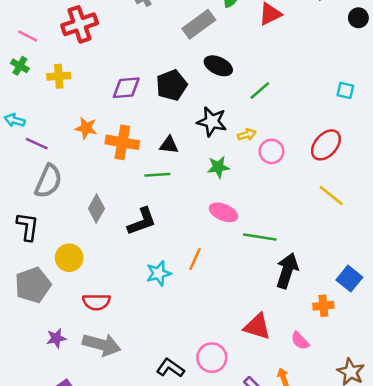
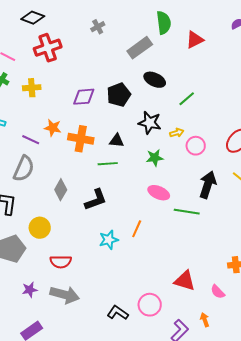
purple line: (37, 144) -> (31, 140), moved
black arrow: (287, 271) -> (208, 185), moved

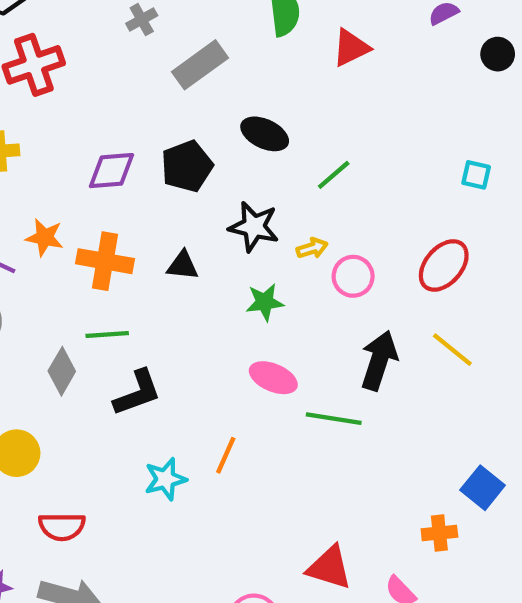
gray rectangle: (140, 48) -> (200, 65), moved
green line: (108, 164) -> (107, 335), moved

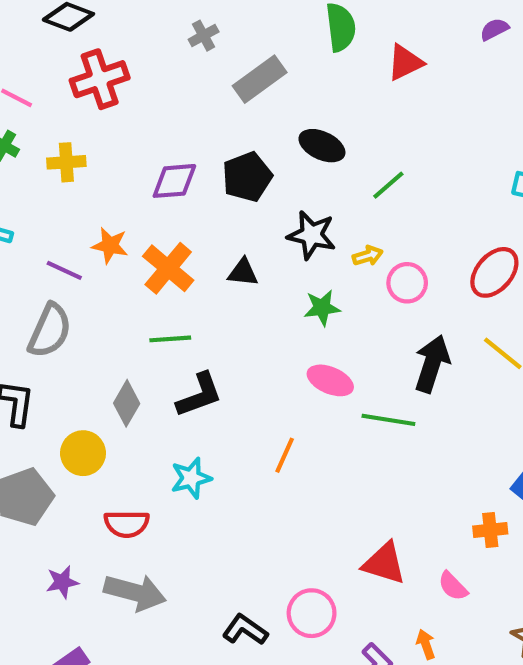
orange cross: (105, 261) -> (168, 268), turned 30
gray diamond: (62, 371) -> (127, 403), moved
cyan star: (165, 479) -> (191, 478), moved

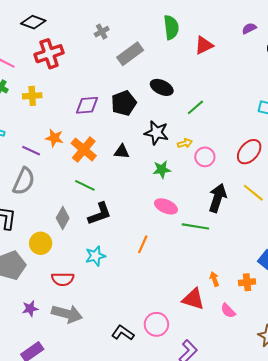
green line: (170, 339) -> (85, 185), turned 30
orange arrow: (426, 644) -> (214, 279), moved

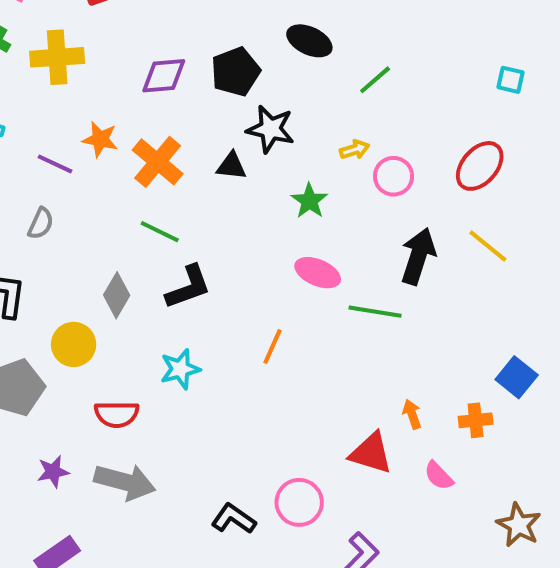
yellow cross: (32, 96) -> (57, 57), size x1.4
black star: (156, 133) -> (270, 129), moved
green star: (162, 170) -> (309, 201), turned -30
gray semicircle: (24, 181) -> (41, 223), size x0.6

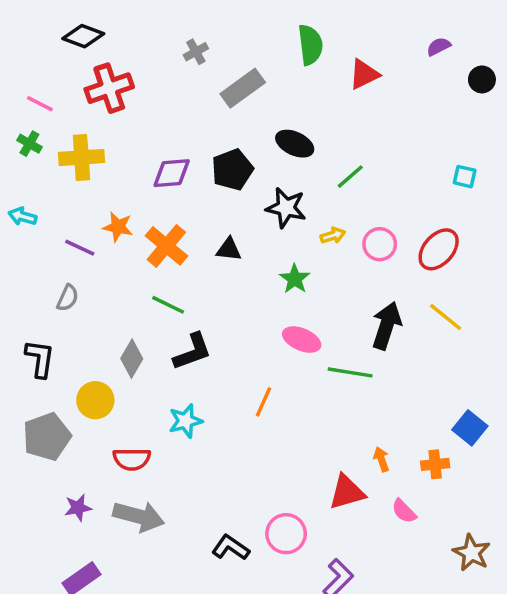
black star: (270, 129) -> (286, 208), moved
pink circle: (394, 176) -> (380, 244), moved
red triangle: (371, 453) -> (347, 492), turned -33

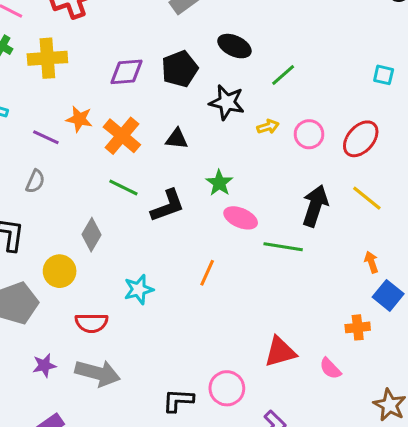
green star: (295, 279) -> (219, 183), moved
black L-shape: (192, 352) -> (168, 206), moved
orange arrow: (381, 459) -> (371, 262), moved
black L-shape: (231, 548) -> (178, 400), turned -32

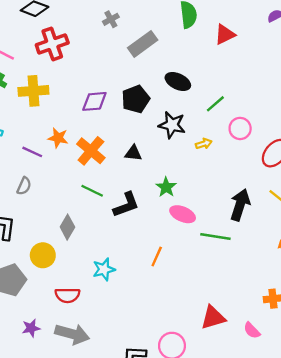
pink circle: (309, 134) -> (240, 128), moved

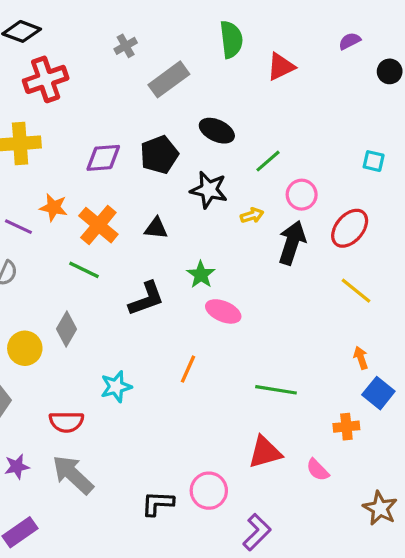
green line: (92, 191) -> (84, 270), moved
black arrow: (240, 205) -> (292, 243), moved
green line: (215, 237) -> (276, 390), moved
yellow circle: (43, 255) -> (25, 348), moved
gray arrow: (72, 334) -> (73, 475), turned -152

